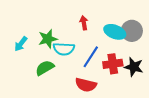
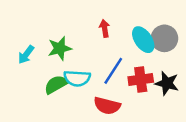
cyan ellipse: (115, 32) -> (143, 40), turned 35
cyan semicircle: (64, 49) -> (77, 78), moved

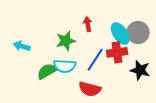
green star: (60, 48) -> (66, 41), moved
cyan arrow: (26, 55) -> (22, 46), turned 70
red cross: (141, 80) -> (117, 52), moved

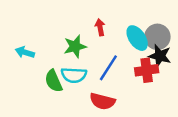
red cross: (117, 52) -> (147, 70), moved
black star: (140, 70) -> (160, 56), moved
green semicircle: (47, 71) -> (54, 81), turned -84

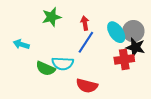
green star: (75, 46) -> (52, 17), moved
blue line: (108, 68) -> (86, 42), moved
green semicircle: (54, 81) -> (45, 69), turned -42

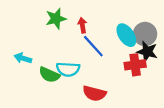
red arrow: (85, 23) -> (82, 25), moved
blue line: (86, 42) -> (93, 46), turned -75
cyan arrow: (21, 44) -> (23, 58), moved

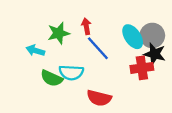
green star: (56, 19) -> (59, 33), moved
cyan arrow: (23, 58) -> (35, 51), moved

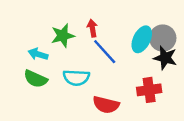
cyan ellipse: (133, 37) -> (142, 39), turned 60
red cross: (142, 68) -> (149, 90), moved
green semicircle: (52, 78) -> (36, 79), moved

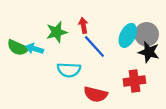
green semicircle: (36, 79) -> (18, 48), moved

